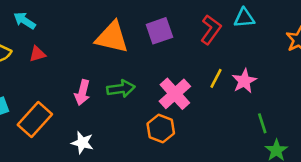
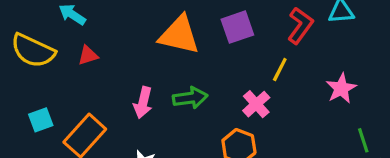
yellow line: (216, 78) -> (280, 69), moved
pink cross: (175, 94) -> (256, 104), size x0.7

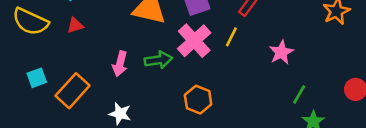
pink cross: (256, 104) -> (194, 41), moved, size x1.5
green line: (363, 140) -> (299, 95), turned 48

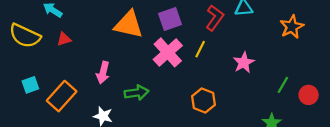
green arrow: (158, 60) -> (136, 93), moved
green line: (299, 95) -> (283, 85), moved
orange hexagon: (198, 100) -> (204, 101), moved

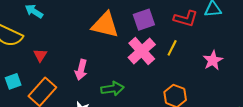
red L-shape: (215, 18) -> (186, 19), turned 70
red triangle: (64, 39) -> (40, 55), moved, turned -40

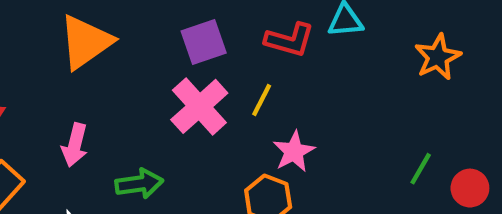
orange triangle: (105, 25) -> (86, 42), moved, turned -48
pink star: (213, 60) -> (294, 152), moved

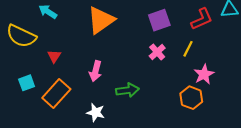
red L-shape: (290, 40) -> (202, 19), turned -40
pink cross: (199, 106) -> (157, 52), size x0.6

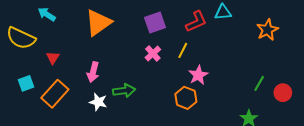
white star: (96, 113) -> (98, 102), moved

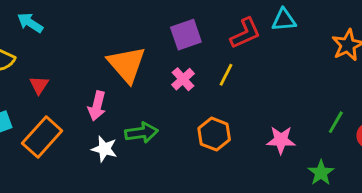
orange triangle: (98, 23) -> (127, 64), moved, turned -36
pink star: (198, 75) -> (281, 140), moved, turned 30
orange hexagon: (186, 98) -> (214, 134), moved

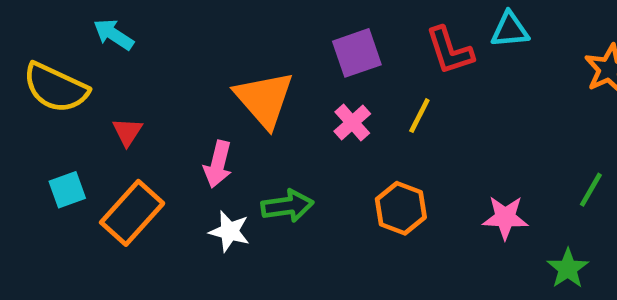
red L-shape: (245, 33) -> (450, 51), turned 96

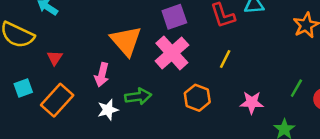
yellow line: (419, 116) -> (225, 59), moved
pink cross: (352, 122) -> (172, 53), size x1.8
white star: (229, 231) -> (108, 110), turned -30

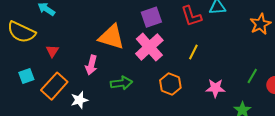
orange triangle: (126, 41) -> (111, 37), turned -32
white star: (108, 110) -> (79, 100), moved

